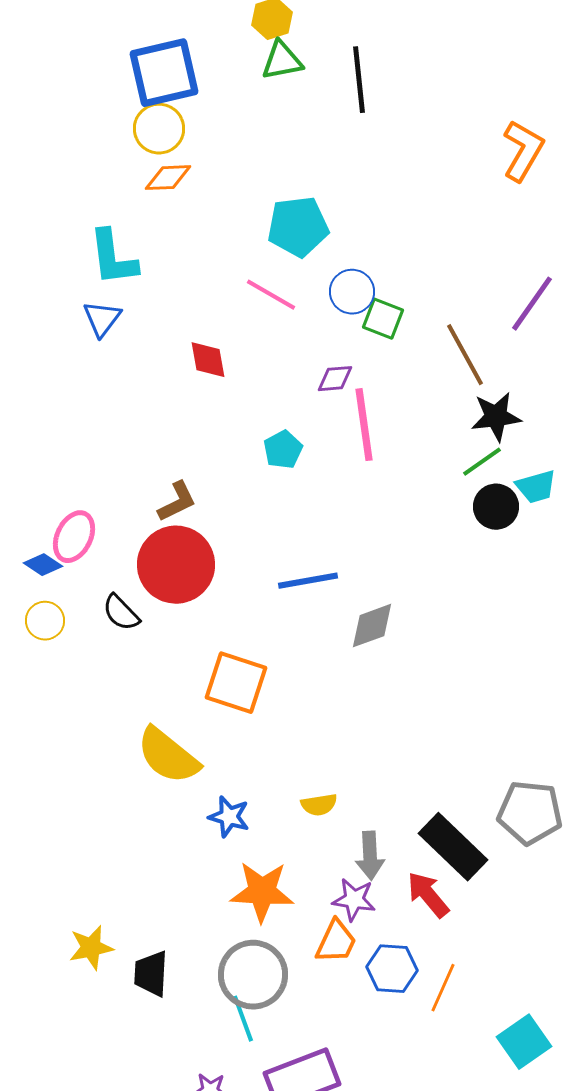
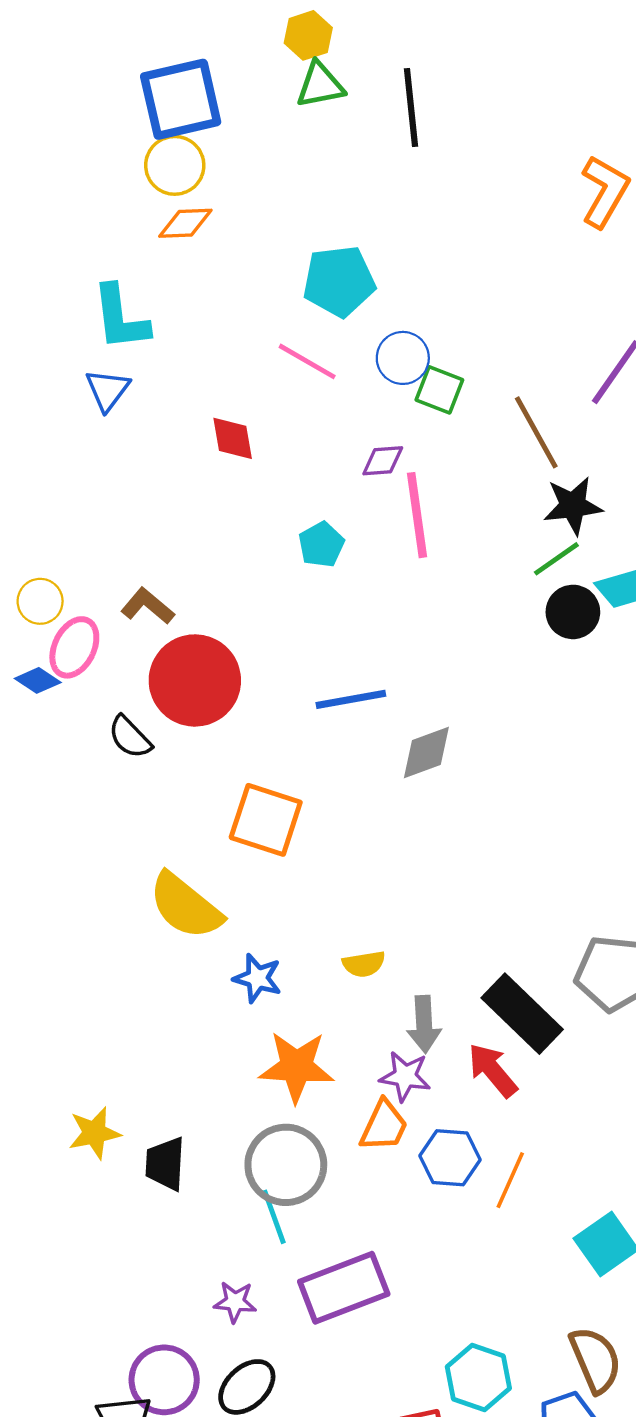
brown L-shape: (177, 502) -> (148, 606), moved, turned -114
yellow circle: (45, 621) -> (40, 601), moved

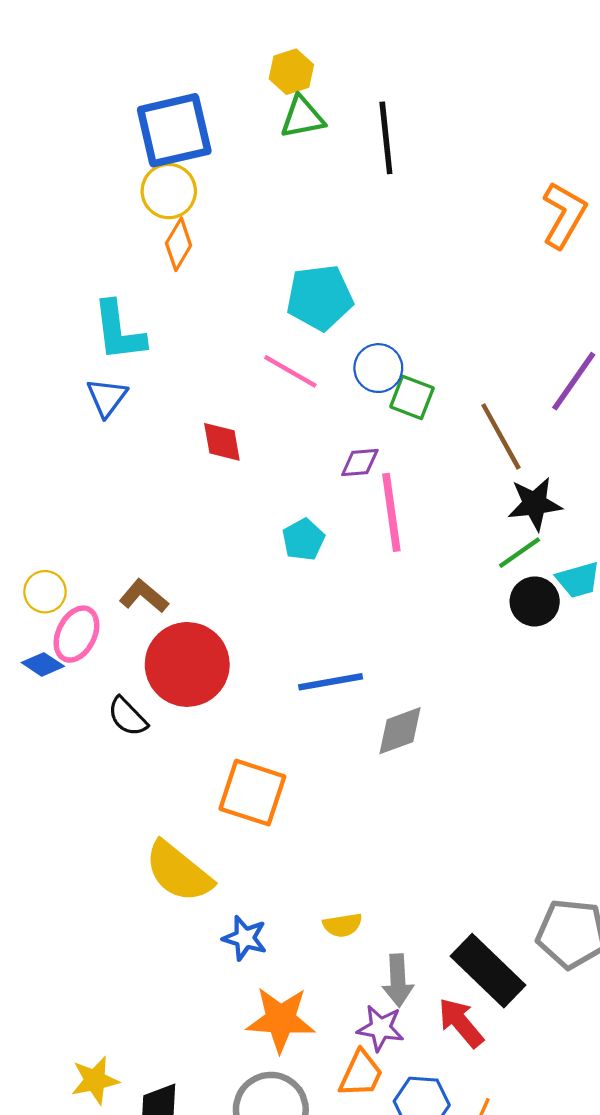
orange diamond: (185, 223) -> (179, 244), turned -57

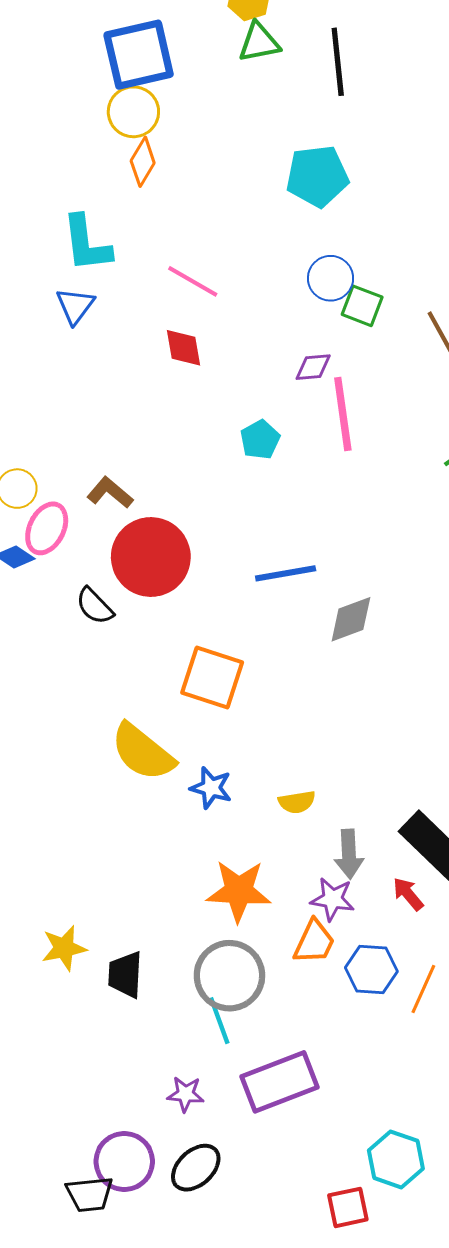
cyan pentagon: (320, 297) -> (317, 176), moved
pink line: (290, 371) -> (193, 281), moved
blue star: (245, 938) -> (211, 788), moved
red arrow: (461, 1023) -> (408, 894), size x0.7

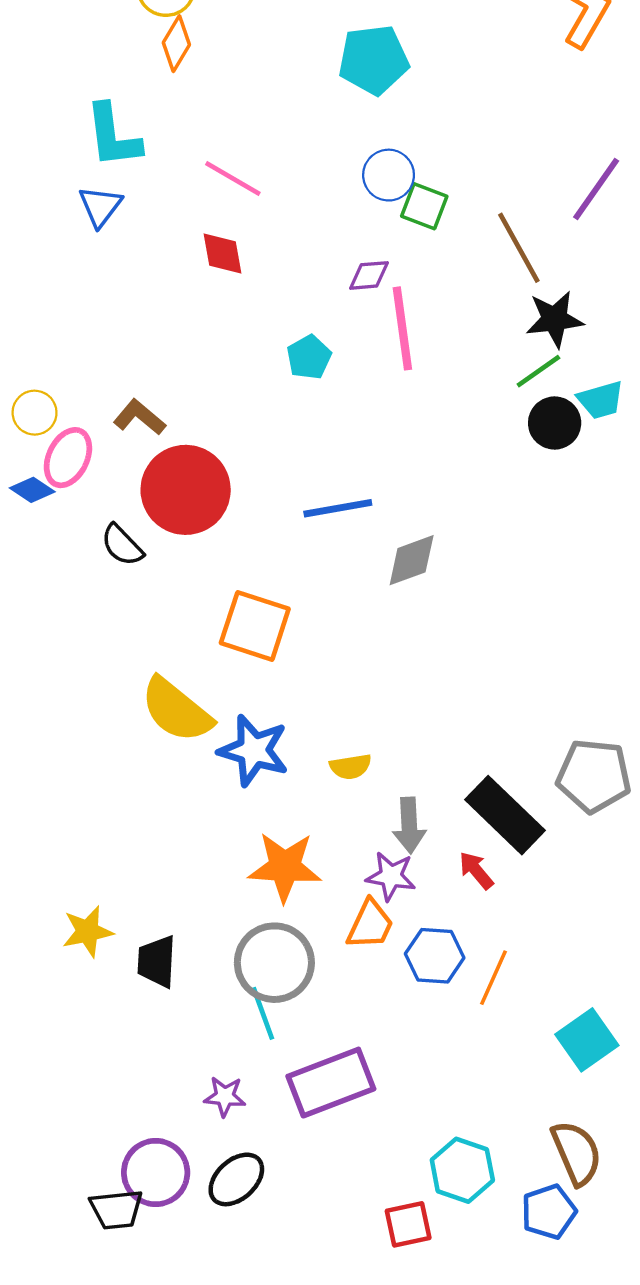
blue star: (211, 788) -> (254, 750), size x1.5

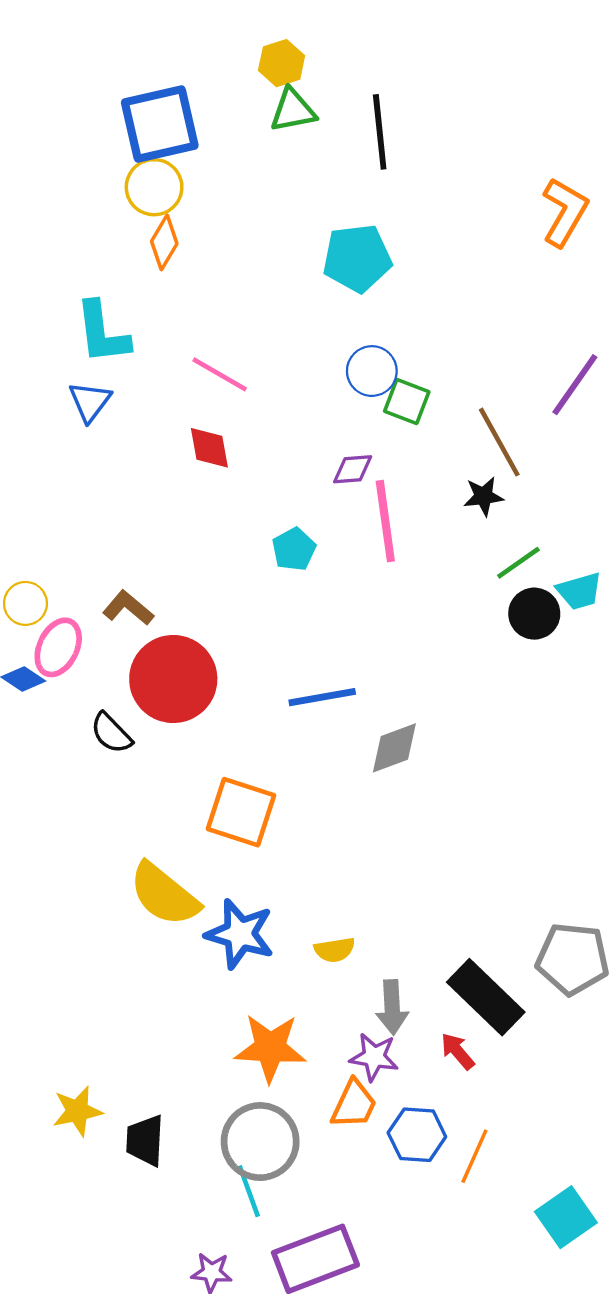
black star: (555, 319) -> (483, 496), moved, size x0.7

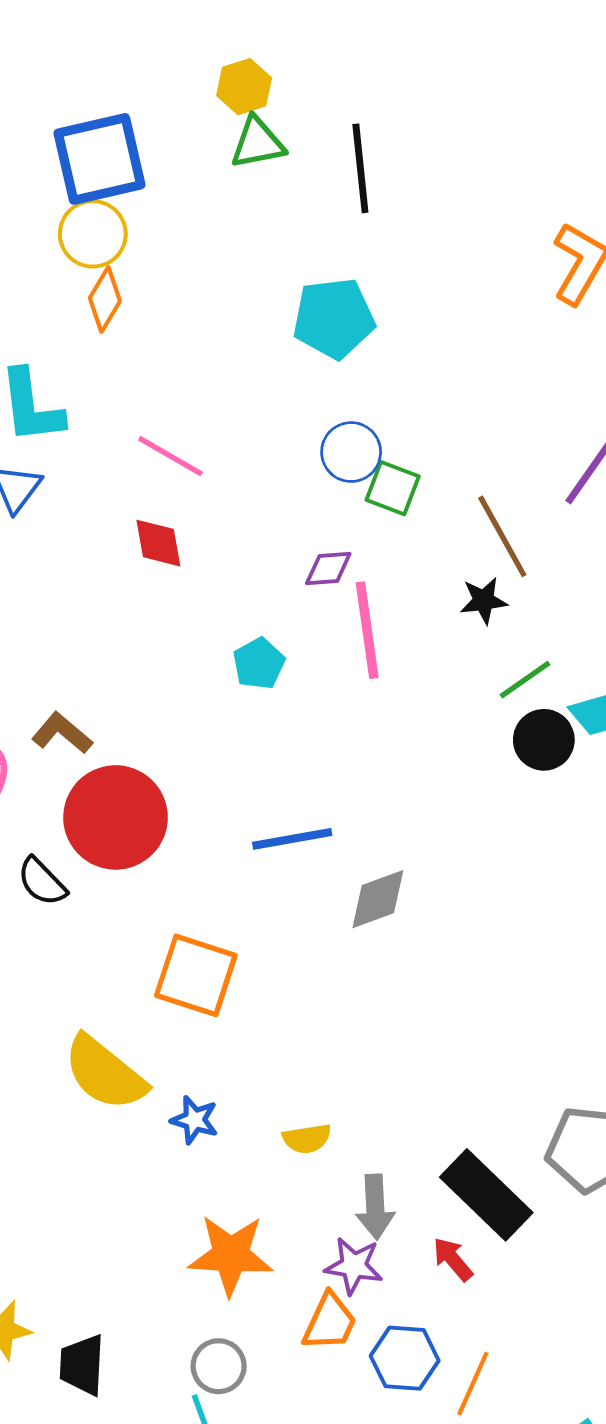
blue star: (240, 934) -> (194, 1120), size x0.6
gray circle: (260, 1142) -> (219, 1366), size x0.6

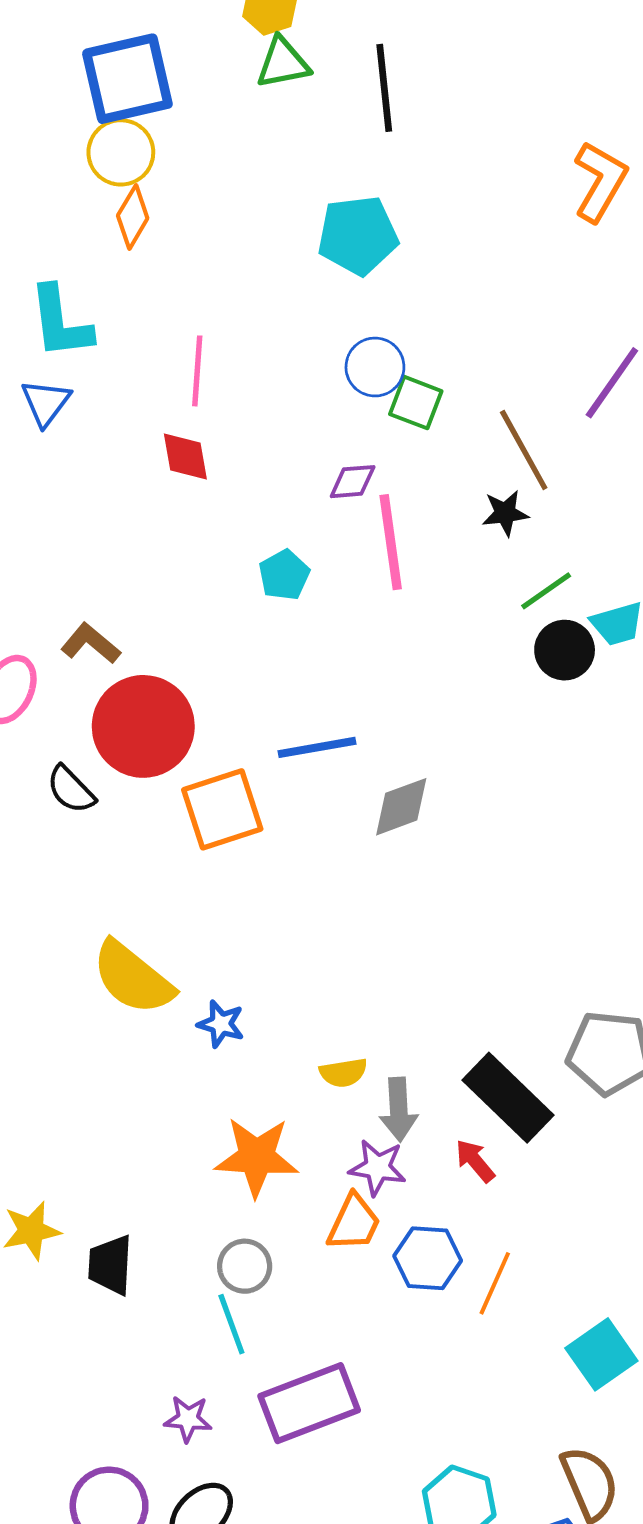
pink line: (170, 456) -> (197, 371), turned 64
orange square: (196, 975) -> (222, 809), moved, turned -36
yellow semicircle: (307, 1139) -> (343, 1073), moved

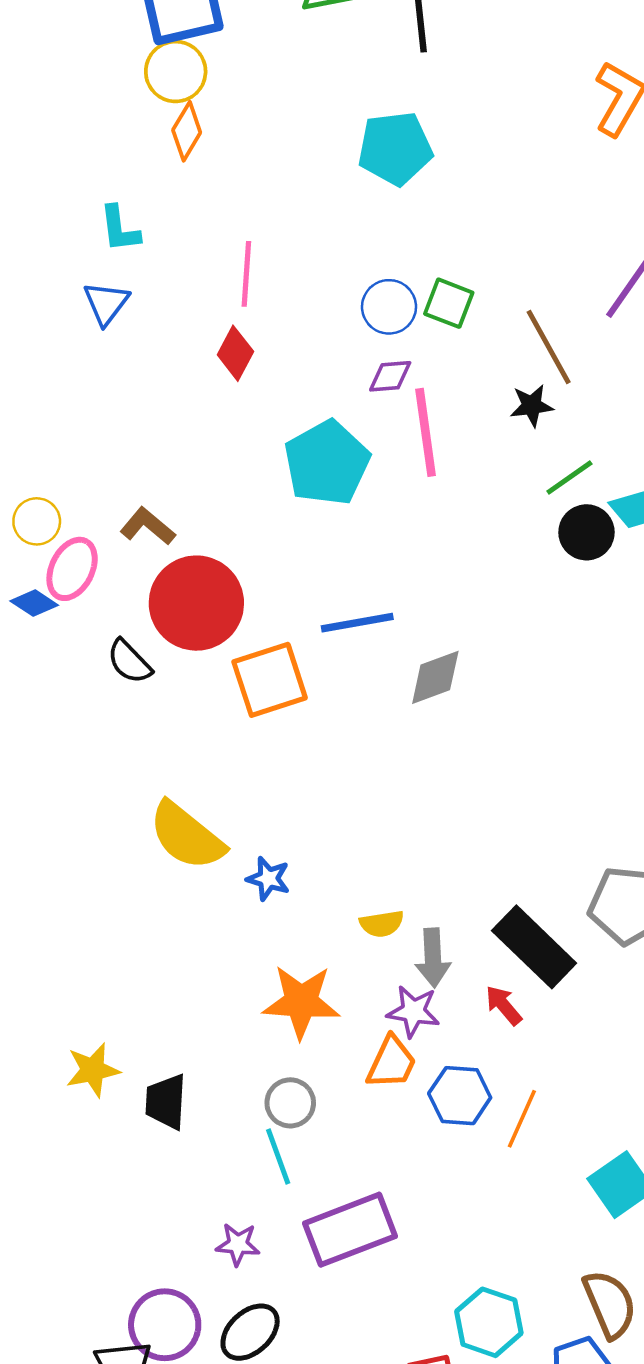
cyan L-shape: (60, 322) -> (120, 229), size x0.7
blue circle: (375, 367) -> (389, 307), moved
red diamond: (185, 457) -> (235, 353), turned 38
cyan pentagon: (284, 575) -> (327, 463), size x1.8

